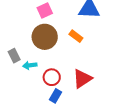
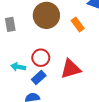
cyan arrow: (30, 65) -> (18, 67), moved

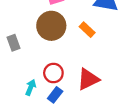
cyan arrow: (18, 67) -> (31, 87), turned 112

